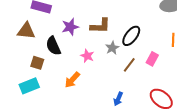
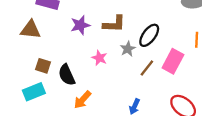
black semicircle: (53, 46) -> (67, 75), moved
pink rectangle: (152, 59) -> (173, 61), size x1.5
orange arrow: (72, 80) -> (83, 100), moved

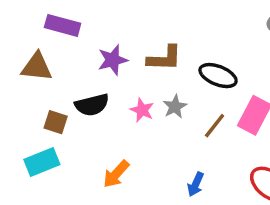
black ellipse: (149, 35) -> (218, 76), turned 75
gray star: (128, 49) -> (175, 107), moved
black semicircle: (67, 75) -> (92, 105), moved, turned -80

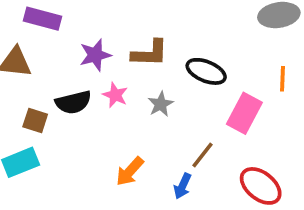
pink star: (142, 110) -> (115, 95), moved
brown line: (215, 126) -> (202, 155), moved
orange arrow: (116, 174) -> (130, 171), moved

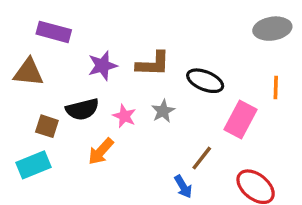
pink star: (115, 95) -> (124, 116), moved
orange arrow: (130, 171) -> (101, 151), moved
blue arrow: (182, 186) -> (183, 187), turned -55

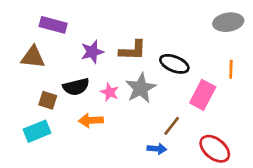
gray star: (163, 111) -> (141, 88), size x1.6
orange arrow: (101, 151) -> (91, 120), turned 45
blue arrow: (183, 187) -> (157, 149), turned -54

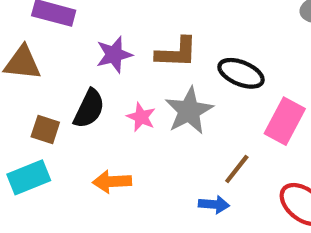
black semicircle: (76, 87) -> (89, 109), turned -50
orange arrow: (91, 120) -> (112, 182), moved

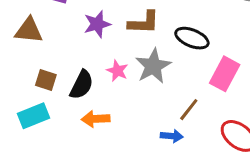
black semicircle: (89, 109) -> (82, 85), moved

